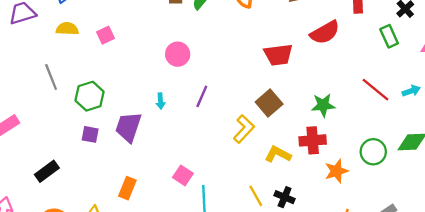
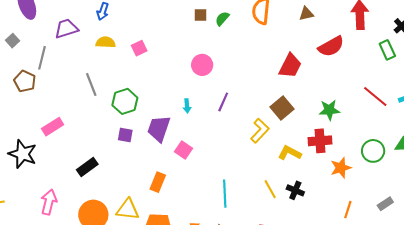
red trapezoid: (278, 55) -> (290, 66), turned -56
pink square: (183, 175) -> (184, 150), moved

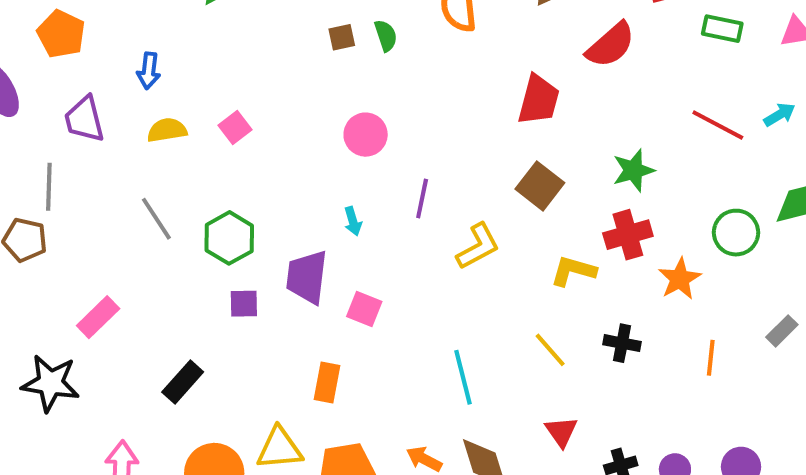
green semicircle: (222, 19) -> (386, 36), turned 133
purple trapezoid: (66, 29) -> (84, 119), turned -75
green rectangle: (387, 50) -> (722, 29), turned -42
yellow L-shape: (260, 131) -> (478, 246), moved, turned 30
black cross: (295, 190) -> (622, 343), moved

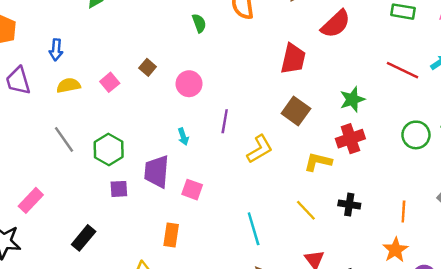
brown square: (342, 37) -> (148, 67), moved, turned -35
orange star: (680, 279) -> (395, 250), moved

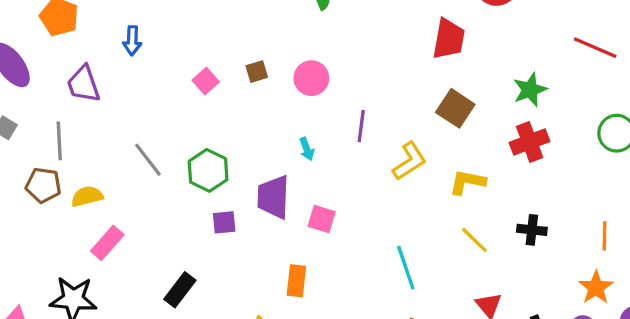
brown square: (148, 67) -> (257, 72), moved, turned 35
yellow semicircle: (68, 85) -> (87, 196), moved
yellow L-shape: (318, 162) -> (467, 182), moved

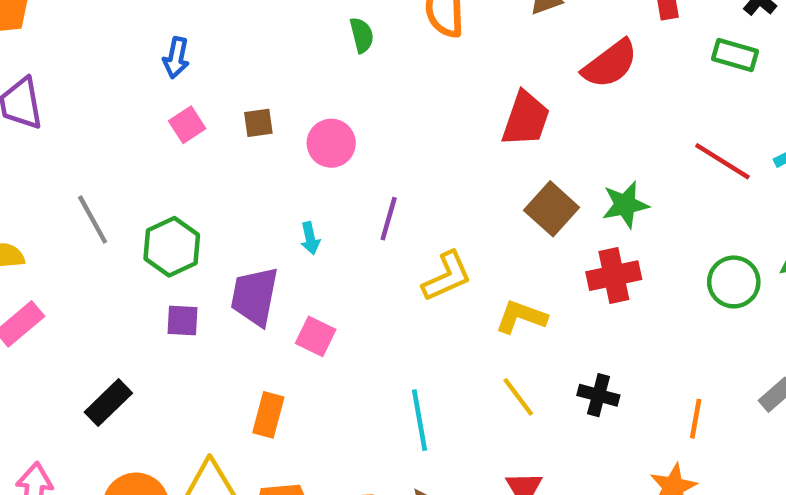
blue arrow: (132, 41) -> (176, 58), moved
brown square: (455, 108) -> (552, 209), moved

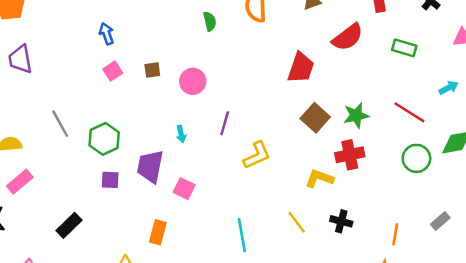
green rectangle: (735, 55) -> (404, 48), moved
blue arrow: (176, 58) -> (107, 34), turned 150
red line: (722, 161) -> (409, 112), moved
yellow L-shape: (521, 317) -> (319, 178), moved

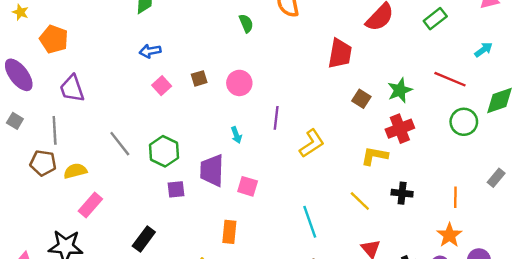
blue arrow: (107, 34) -> (150, 51), turned -72
green rectangle: (404, 48) -> (435, 19), turned -45
brown square: (315, 118) -> (361, 99), size x0.7

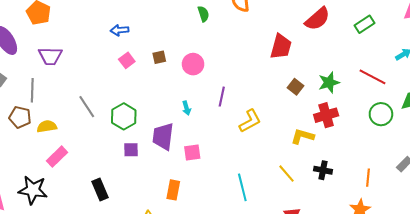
purple trapezoid: (72, 88) -> (50, 56), turned -75
pink square: (248, 186) -> (192, 153), turned -30
black rectangle: (144, 239) -> (100, 190), turned -65

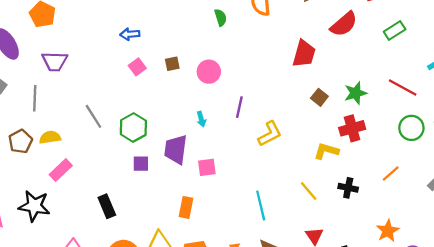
brown pentagon: (20, 117) -> (20, 141), moved, turned 30
orange line: (368, 178) -> (391, 174), moved, turned 42

